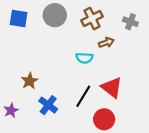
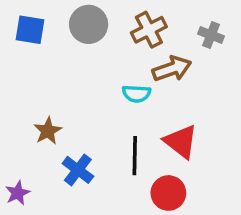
brown arrow: (106, 43) -> (172, 69), size x1.5
black line: (83, 96) -> (135, 156), turned -30
purple star: (11, 111) -> (18, 193), moved

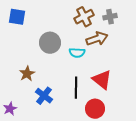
gray circle: (89, 24) -> (50, 43), moved
gray cross: (211, 35) -> (110, 17), moved, turned -32

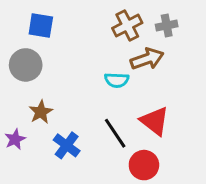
blue square: (17, 17) -> (41, 26), moved
gray circle: (50, 43) -> (26, 65), moved
black line: (76, 88) -> (115, 133), turned -35
purple star: (10, 109) -> (15, 139), moved

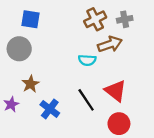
red circle: (144, 165) -> (119, 124), moved

